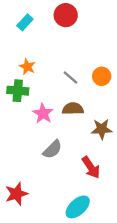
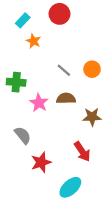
orange star: (27, 67) -> (33, 41), moved
gray semicircle: (53, 149) -> (23, 135), moved, turned -84
red star: (17, 194) -> (41, 162), moved

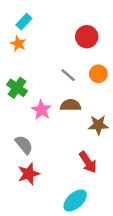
red circle: (60, 14) -> (87, 37), moved
orange star: (33, 41) -> (18, 44), moved
green cross: (16, 82) -> (17, 88), turned 30
red star: (41, 162) -> (29, 174), moved

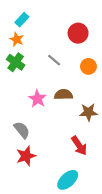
gray line: (68, 75) -> (54, 60), moved
green cross: (17, 88) -> (16, 62), moved

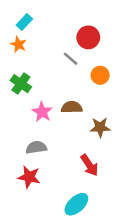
gray line: (54, 60) -> (71, 59), moved
green cross: (16, 62) -> (21, 84), moved
gray semicircle: (22, 130) -> (36, 147), moved, turned -60
red star: (26, 156) -> (29, 177), turned 30

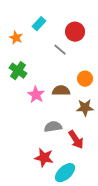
cyan rectangle: (24, 22) -> (39, 24), moved
orange circle: (100, 75) -> (85, 79), moved
gray semicircle: (36, 147) -> (53, 127), moved
red star: (29, 177) -> (44, 158), moved

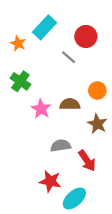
cyan rectangle: (39, 24) -> (45, 27), size x1.5
brown star: (85, 108) -> (97, 124), turned 30

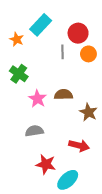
gray line: (69, 57) -> (62, 52), turned 48
orange circle: (97, 90) -> (88, 54), moved
gray semicircle: (61, 146) -> (34, 131), moved
red arrow: (87, 161) -> (79, 146), turned -42

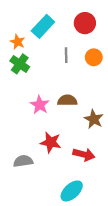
red circle: (78, 33) -> (85, 23), moved
green cross: (19, 74) -> (20, 64), moved
gray semicircle: (34, 131) -> (23, 161), moved
red star: (46, 164) -> (51, 142), moved

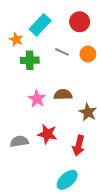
gray line: (66, 55) -> (62, 52), turned -64
green cross: (20, 64) -> (30, 60), moved, turned -36
red arrow: (84, 155) -> (79, 145), turned 90
gray semicircle: (23, 161) -> (19, 141), moved

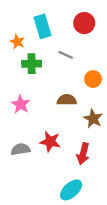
cyan rectangle: (40, 25) -> (43, 26), turned -60
orange circle: (88, 54) -> (93, 79), moved
pink star: (37, 99) -> (21, 104), moved

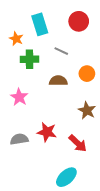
brown semicircle: (67, 100) -> (58, 81), moved
red arrow: (83, 154) -> (78, 143), turned -60

